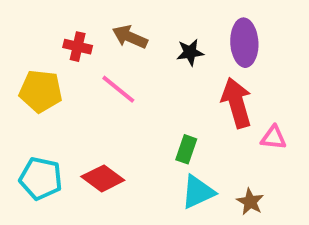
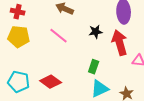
red cross: (78, 47) -> (18, 12), moved
black star: (190, 52) -> (96, 32), moved

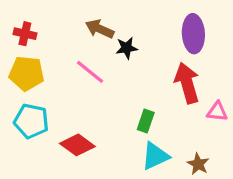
black star: (96, 32) -> (127, 48), moved
cyan pentagon: (19, 82) -> (31, 121), moved

